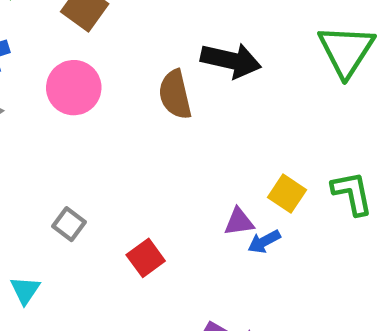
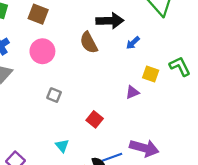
gray square: (69, 224) -> (54, 95), moved
blue arrow: (264, 242) -> (133, 43), moved
cyan triangle: (25, 290) -> (62, 146), moved

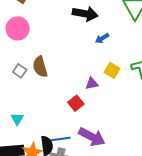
brown semicircle: (89, 43) -> (40, 67), moved
red square: (95, 119) -> (76, 103), moved

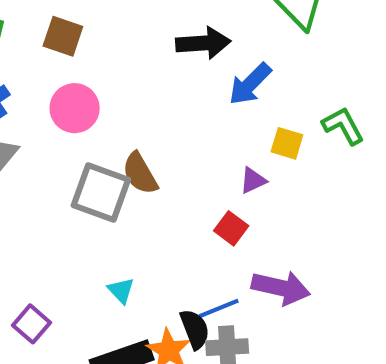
blue arrow: (102, 38) -> (250, 84), size x1.6
gray square: (20, 71) -> (101, 192), size x2.0

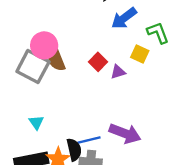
pink circle: (75, 108) -> (44, 45), moved
green L-shape: (343, 126) -> (158, 33), moved
red square: (231, 228) -> (98, 62), moved

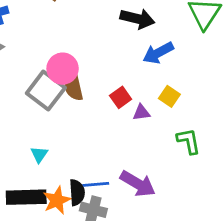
green L-shape: (158, 33) -> (189, 141), moved

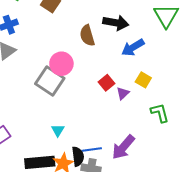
brown semicircle: (73, 86) -> (87, 35), moved
purple triangle: (141, 113) -> (123, 93), turned -32
cyan triangle: (39, 154) -> (58, 130), moved
purple arrow: (138, 184) -> (123, 147), turned 104

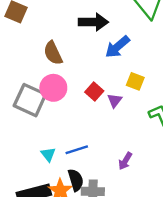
brown semicircle: (87, 35) -> (53, 53), moved
pink circle: (61, 64) -> (53, 88), moved
purple arrow: (123, 147) -> (125, 161), size x0.6
blue line: (92, 150) -> (77, 150), moved

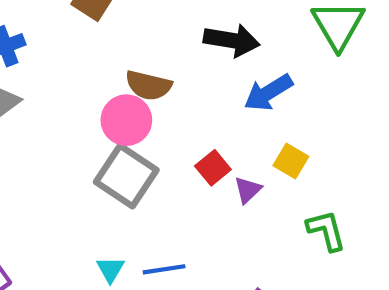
brown semicircle: (53, 53) -> (148, 85), turned -60
pink circle: (53, 88) -> (126, 120), moved
gray square: (30, 100) -> (126, 176), moved

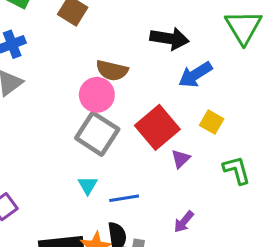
red square: (213, 168) -> (157, 127), size x1.8
purple triangle: (248, 190) -> (181, 159), moved
cyan triangle: (110, 269) -> (88, 185), moved

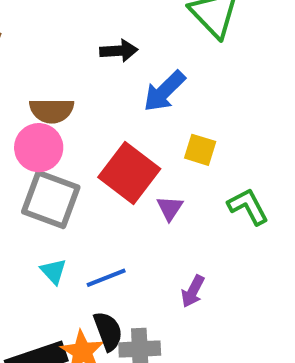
black arrow: (169, 38) -> (119, 51), size x0.7

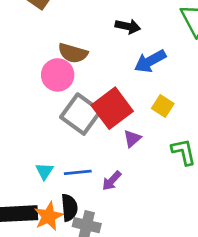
gray square: (51, 199) -> (81, 114), moved
cyan triangle: (53, 271) -> (44, 171), moved
purple arrow: (193, 291) -> (112, 181), moved

